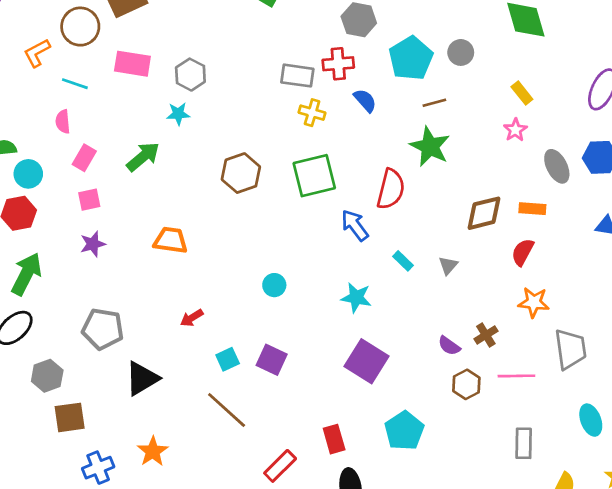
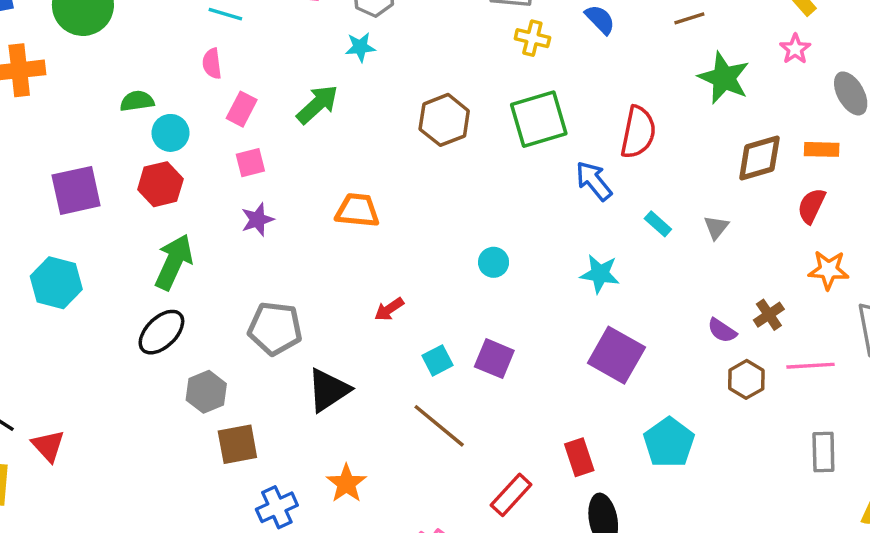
green star: (430, 147) -> (724, 78), moved

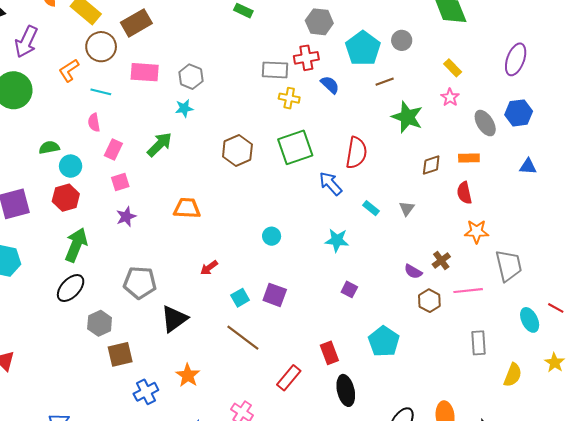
brown diamond: (759, 158) -> (431, 165), size x0.7
red semicircle: (811, 206) -> (464, 193), turned -35
purple square: (616, 355) -> (349, 289), size x0.5

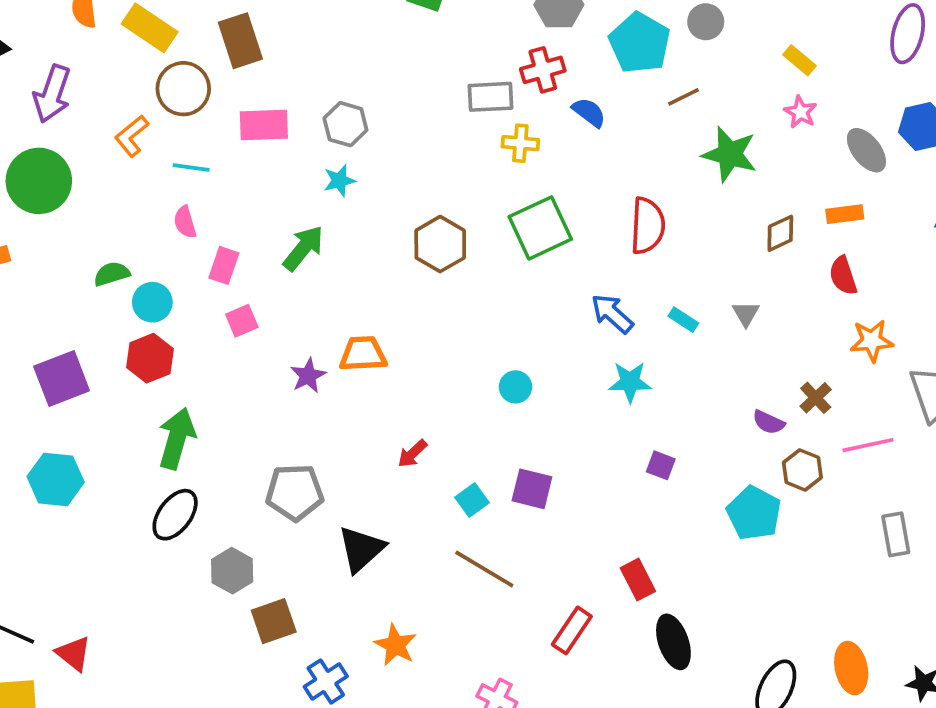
brown rectangle: (136, 23) -> (240, 41), turned -72
blue arrow: (331, 184) -> (612, 314), moved
purple star: (126, 217) -> (308, 376), moved
cyan pentagon: (384, 341) -> (754, 513), moved

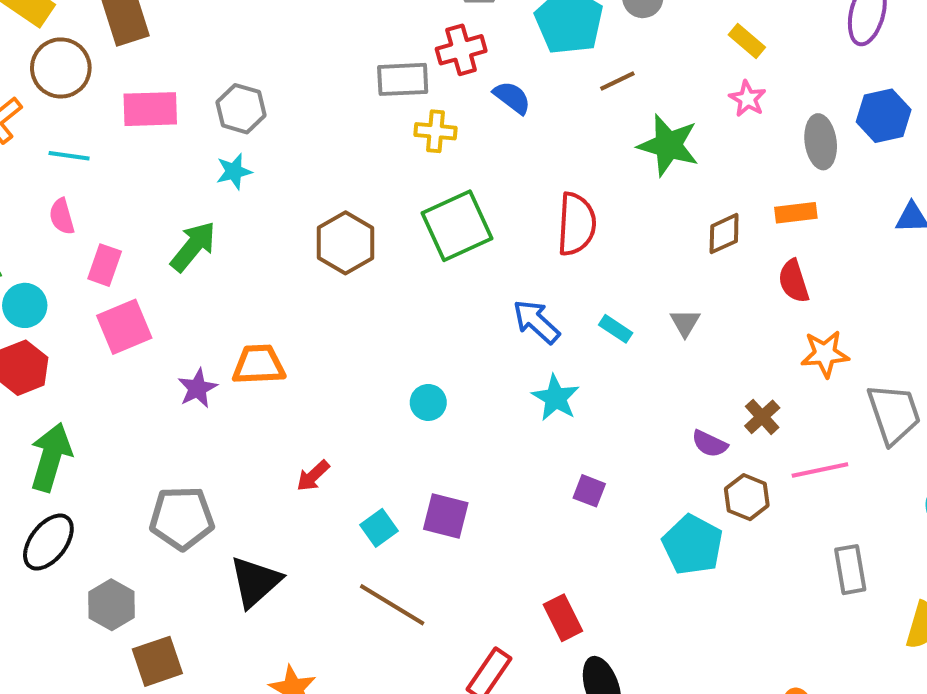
gray ellipse: (866, 150) -> (821, 142), turned 30
pink square: (242, 321) -> (124, 327), size x1.5
cyan star: (630, 382) -> (556, 398), turned 30

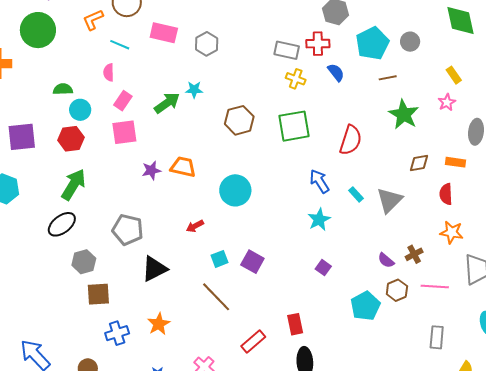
cyan star: (234, 171) -> (194, 90), moved
gray triangle: (685, 323) -> (389, 200), size x1.8
cyan circle: (428, 402) -> (235, 190), moved, size x1.8

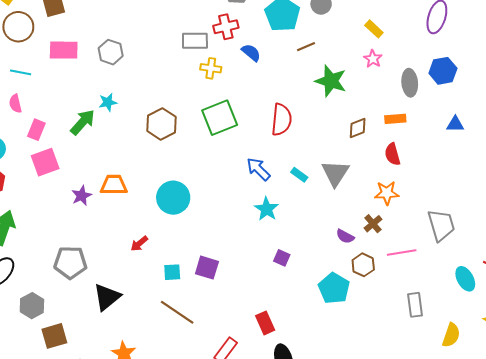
orange star: (452, 232) -> (387, 193), moved
cyan square: (220, 259) -> (172, 272), turned 30

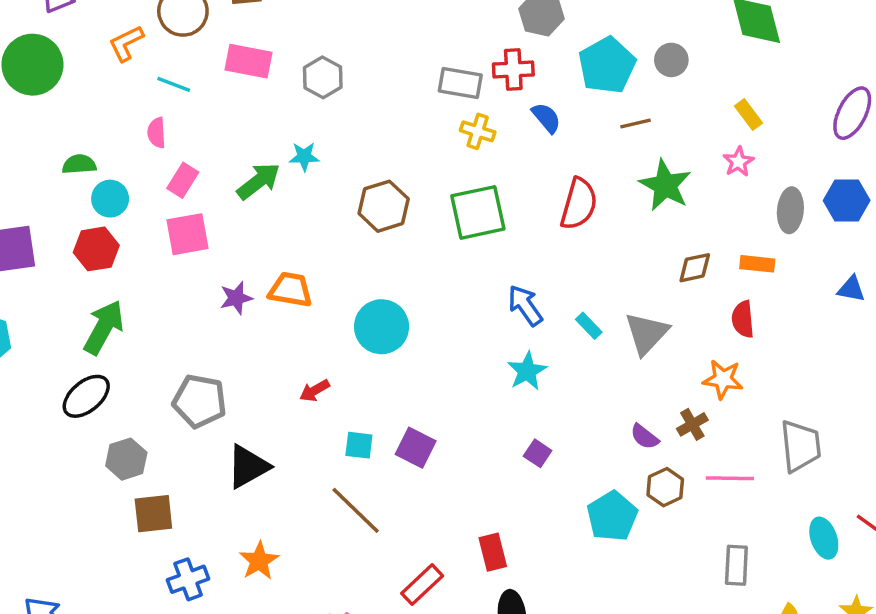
red semicircle: (281, 120) -> (579, 204), moved

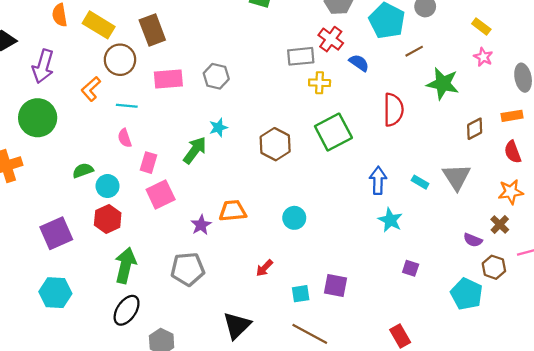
red cross: (513, 69) -> (331, 39), turned -35
blue arrow: (525, 305) -> (378, 180), turned 52
cyan circle: (382, 327) -> (294, 218), size x0.7
gray pentagon: (200, 401) -> (188, 269), moved

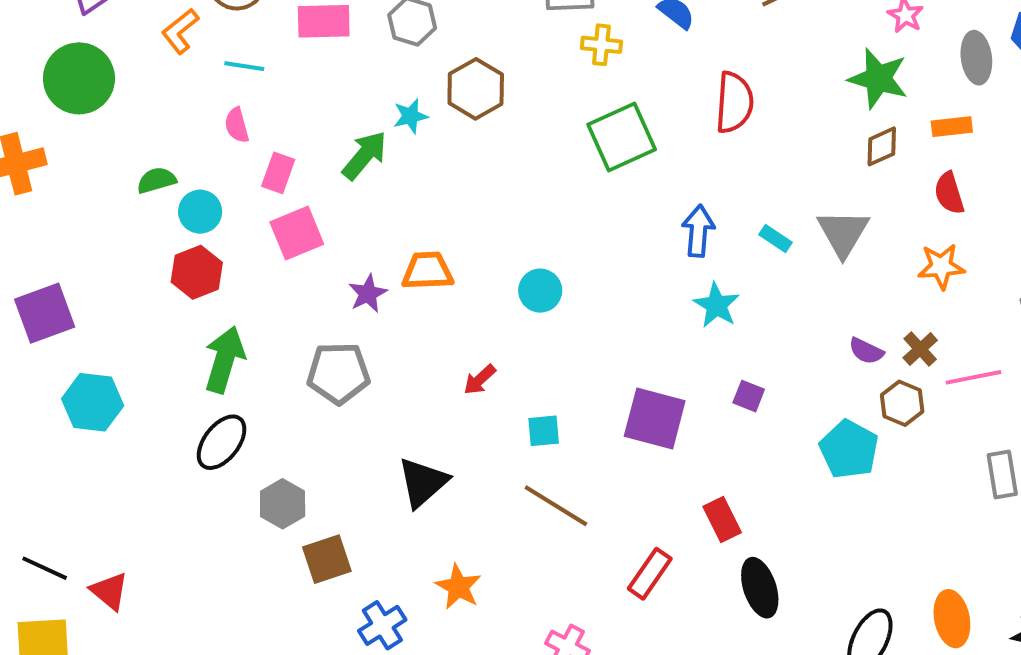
green star: (443, 84) -> (878, 79), moved
brown hexagon: (275, 144) -> (476, 89), moved
brown cross: (500, 224) -> (920, 349), moved
purple square: (56, 233) -> (45, 313), moved
purple square: (336, 286) -> (655, 419), moved, size x1.4

